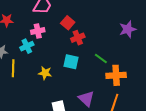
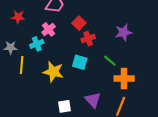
purple star: (128, 29) -> (123, 32), moved
pink cross: (38, 31) -> (49, 29), turned -32
yellow star: (45, 73) -> (53, 72), size x1.5

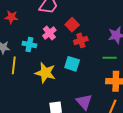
pink cross: (49, 29) -> (49, 33), moved
cyan cross: (37, 44) -> (29, 45), turned 32
green line: (110, 61) -> (110, 58), moved, turned -40

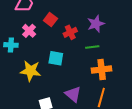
red cross: (81, 40) -> (70, 32), moved

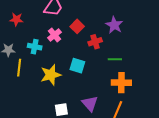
purple star: (96, 24) -> (114, 25), moved, turned -30
yellow star: (31, 71) -> (51, 75), turned -30

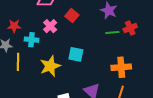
red star: (16, 19) -> (14, 26), moved
red cross: (95, 42) -> (130, 28), moved
green line: (115, 59) -> (112, 32), moved

